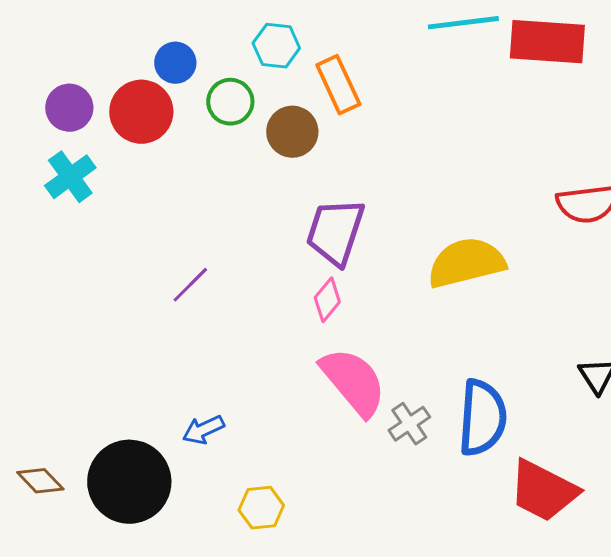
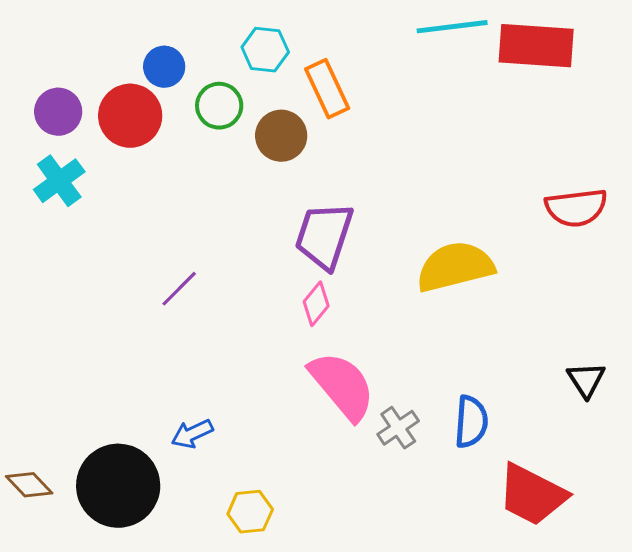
blue semicircle: (482, 418) -> (471, 422), size x0.7

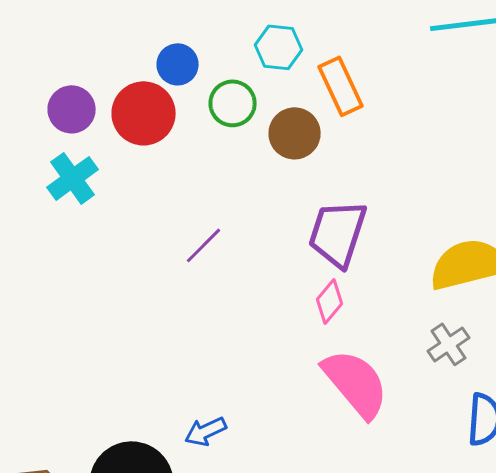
purple line: (179, 289) -> (204, 245), moved
gray cross: (398, 428) -> (449, 344), moved

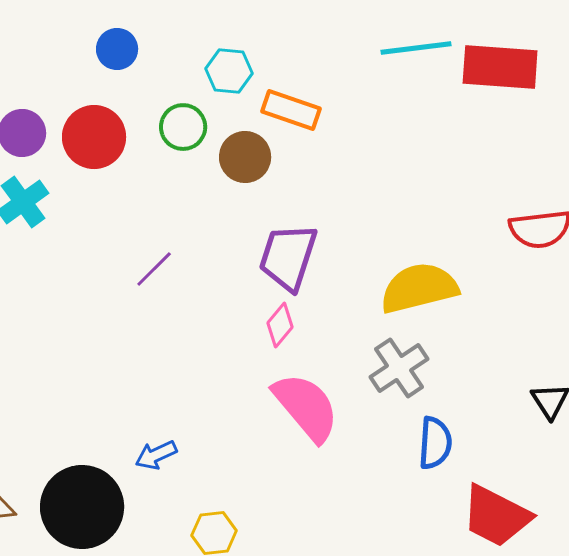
blue circle: (178, 64) -> (117, 49), moved
orange rectangle: (341, 86) -> (291, 110), turned -46
gray cross: (449, 344) -> (399, 368), size x1.4

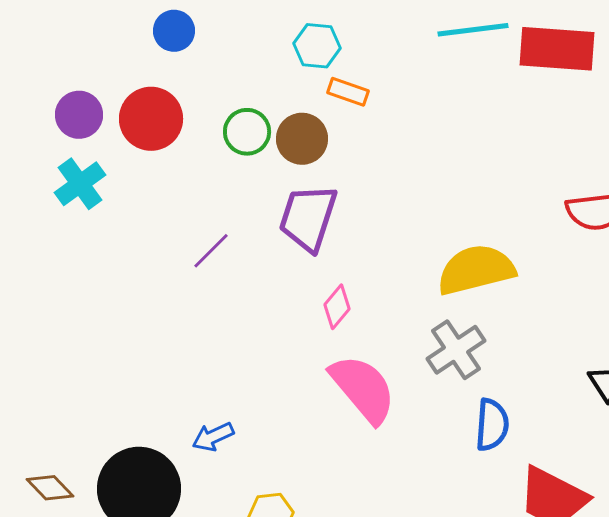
cyan hexagon: (229, 71) -> (317, 46), moved
orange rectangle: (291, 110) -> (348, 92), size x0.7
green circle: (183, 127) -> (247, 132), moved
purple trapezoid: (288, 257) -> (308, 218), moved

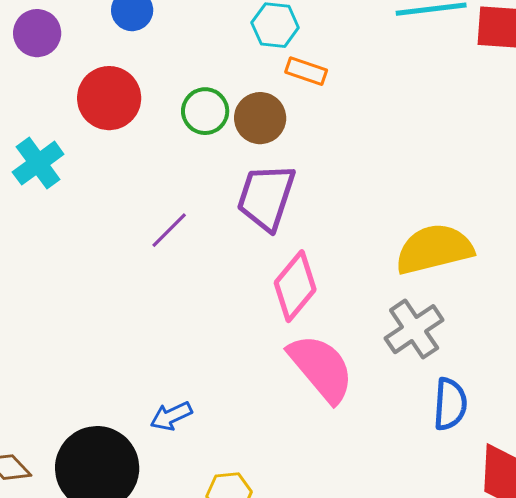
purple circle: (79, 115) -> (37, 33), moved
pink diamond: (337, 307) -> (295, 286), size x1.6

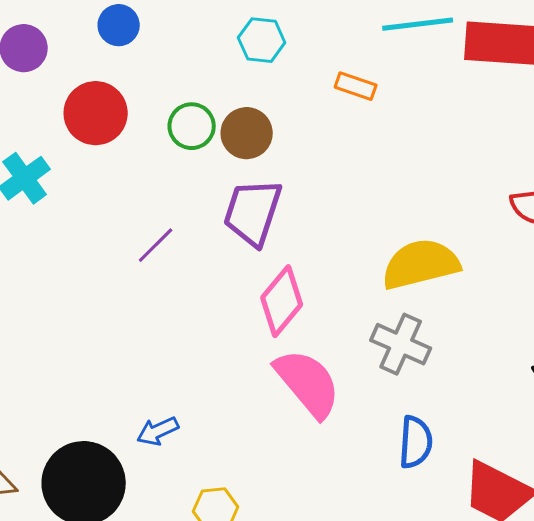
orange rectangle: (306, 71) -> (356, 86), moved
gray cross: (414, 329) -> (401, 344), turned -32
blue semicircle: (450, 404) -> (416, 442), moved

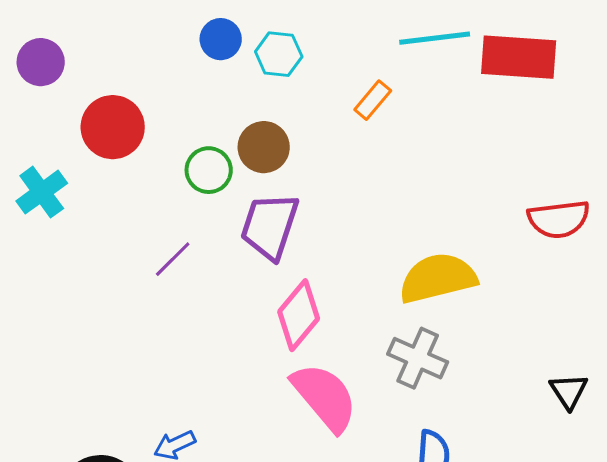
blue circle: (119, 25) -> (221, 39), moved
orange rectangle: (356, 86) -> (373, 100), turned -69
green circle: (192, 126) -> (209, 170), moved

